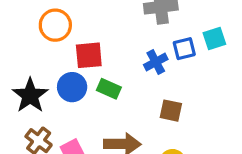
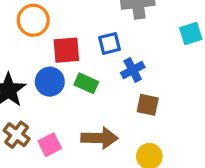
blue square: (184, 49) -> (109, 43), moved
blue cross: (156, 62) -> (133, 70), moved

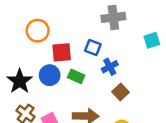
blue square: (109, 43) -> (93, 48), turned 35
brown square: (148, 105) -> (121, 92), turned 35

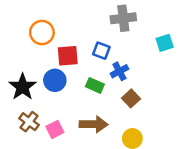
green rectangle: (76, 76) -> (95, 85), moved

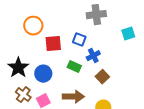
blue circle: (55, 80) -> (43, 74), moved

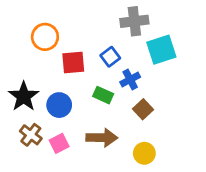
cyan square: (128, 34) -> (161, 50), moved, size x1.5
blue square: (79, 40) -> (110, 57), turned 32

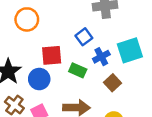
cyan square: (161, 50) -> (130, 50), moved
red square: (73, 62) -> (52, 55), moved

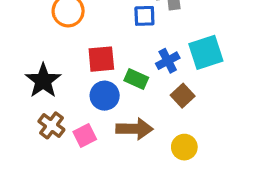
blue square: (84, 37) -> (144, 16), moved, turned 35
blue circle: (39, 79) -> (105, 96), moved

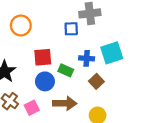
blue cross: (168, 61) -> (87, 58), turned 32

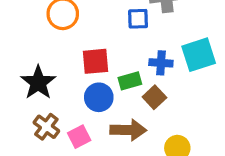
green rectangle: (66, 70) -> (130, 81), turned -40
brown square: (96, 81) -> (154, 97), moved

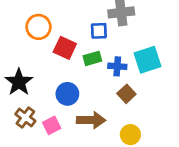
red square: (95, 61) -> (65, 48), moved, turned 30
green rectangle: (130, 81) -> (92, 58), moved
brown square: (154, 97) -> (126, 94), moved

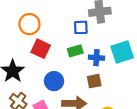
red square: (65, 48) -> (41, 49), moved
brown square: (126, 94) -> (94, 81), moved, turned 32

